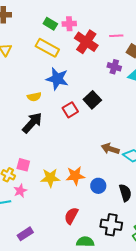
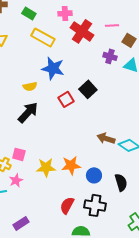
green rectangle: (50, 24) -> (29, 13), moved
black cross: (111, 225) -> (95, 205), moved

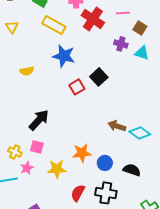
yellow semicircle: (30, 86) -> (27, 71), moved
black arrow: (28, 112) -> (39, 120), moved
pink square: (19, 154) -> (37, 147), moved
yellow star: (46, 167) -> (57, 169), moved
black semicircle: (121, 182) -> (132, 170), turned -54

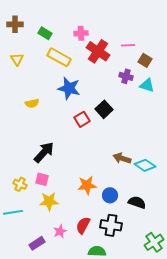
pink star: (27, 168) -> (60, 231), moved
yellow star: (57, 169) -> (49, 201), moved

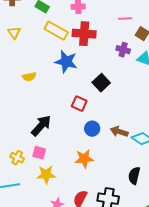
red cross: (98, 51) -> (84, 34), moved, turned -30
red square: (82, 119) -> (79, 104), moved, turned -35
blue circle: (110, 195) -> (92, 129), moved
black semicircle: (137, 202) -> (134, 176), turned -96

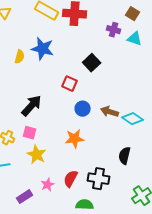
blue star: (66, 62) -> (43, 49), moved
yellow semicircle: (29, 77) -> (20, 57), turned -64
yellow star: (46, 175) -> (37, 155), turned 30

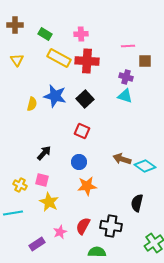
brown square: (133, 14) -> (145, 61), turned -32
cyan triangle: (135, 39) -> (125, 96), moved
black square: (92, 63) -> (85, 99), moved
black arrow: (32, 106) -> (44, 153), size x0.7
blue circle: (83, 109) -> (79, 162), moved

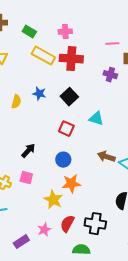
blue star: (55, 96) -> (39, 94), size x0.6
cyan triangle: (125, 96) -> (96, 119), moved
yellow star: (49, 202) -> (53, 200), moved

